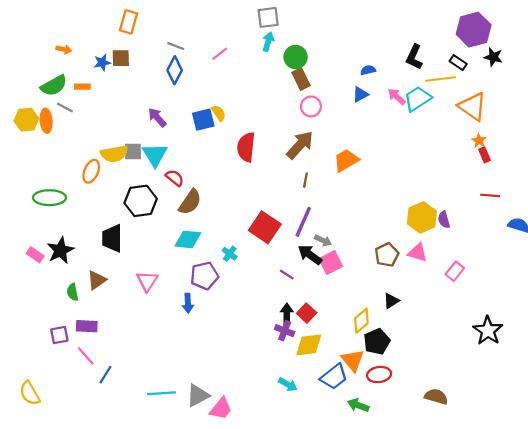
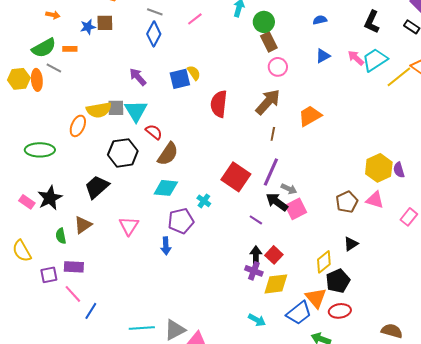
blue semicircle: (368, 70) -> (320, 20), moved
yellow line: (441, 79) -> (399, 77), moved, turned -32
black trapezoid: (112, 238) -> (97, 187), turned 48
yellow semicircle: (30, 393) -> (22, 251), moved

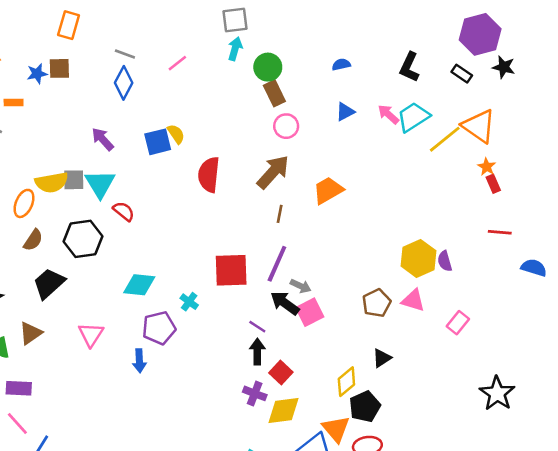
brown semicircle: (168, 154) -> (33, 240), moved, size x0.7
red square: (236, 177) -> (231, 270), turned -36
black arrow: (256, 256) -> (257, 352), moved

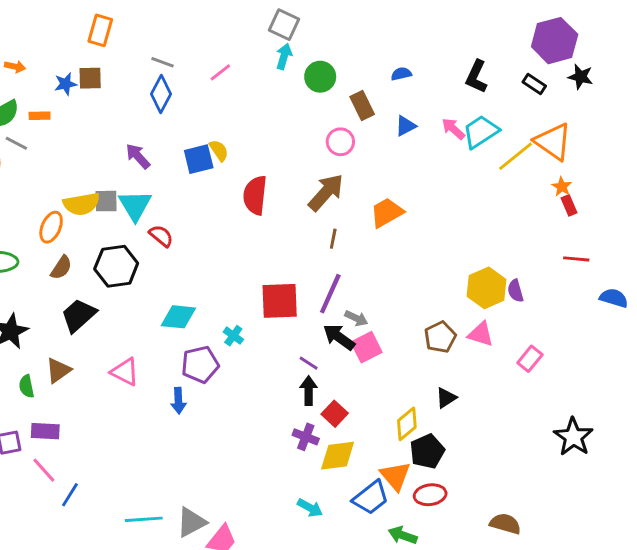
gray square: (235, 20) -> (284, 25), turned 32
brown rectangle: (274, 93) -> (362, 106), moved
pink triangle: (91, 334) -> (125, 372), turned -36

